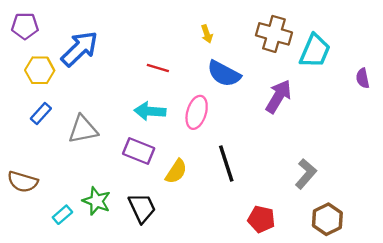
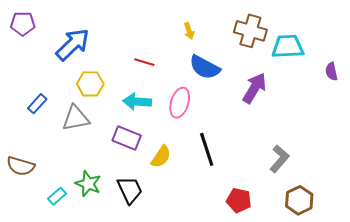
cyan trapezoid: (315, 51) -> (288, 47), turned -116
yellow hexagon: (40, 70) -> (90, 84), moved

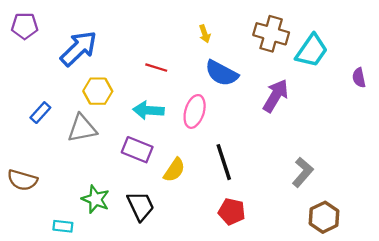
cyan trapezoid: (288, 47) -> (312, 51), turned 128
cyan rectangle: (57, 196) -> (63, 226), moved, turned 48
red pentagon: (239, 200) -> (232, 212), moved

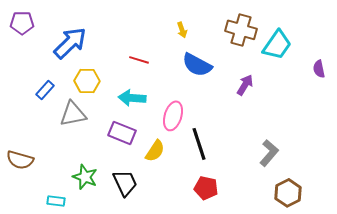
purple arrow: (276, 96) -> (245, 85), size x0.7
pink ellipse: (195, 111) -> (173, 116), moved
blue rectangle: (40, 113) -> (45, 90), moved

